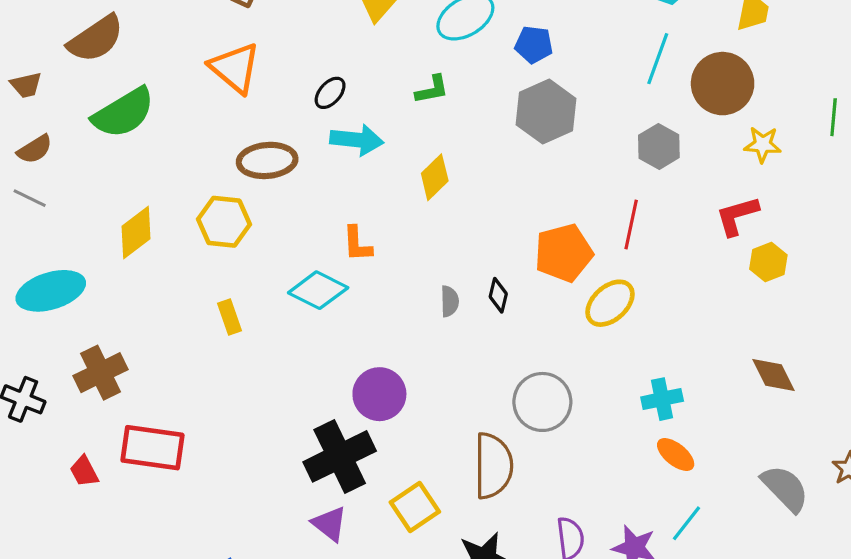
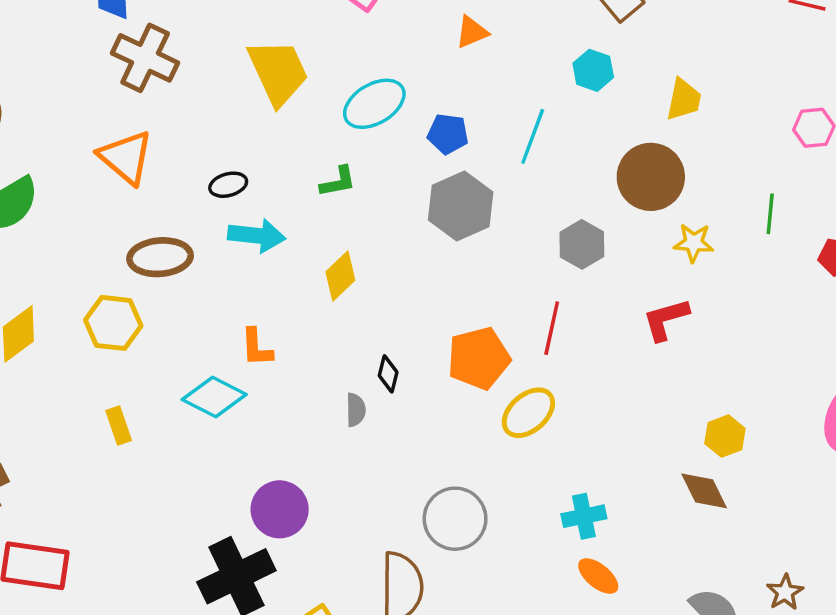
cyan line: (658, 59) -> (533, 136), moved
black ellipse: (330, 93) -> (228, 185), turned 32
yellow hexagon: (768, 262) -> (725, 436), moved
black diamond: (498, 295) -> (388, 374), moved

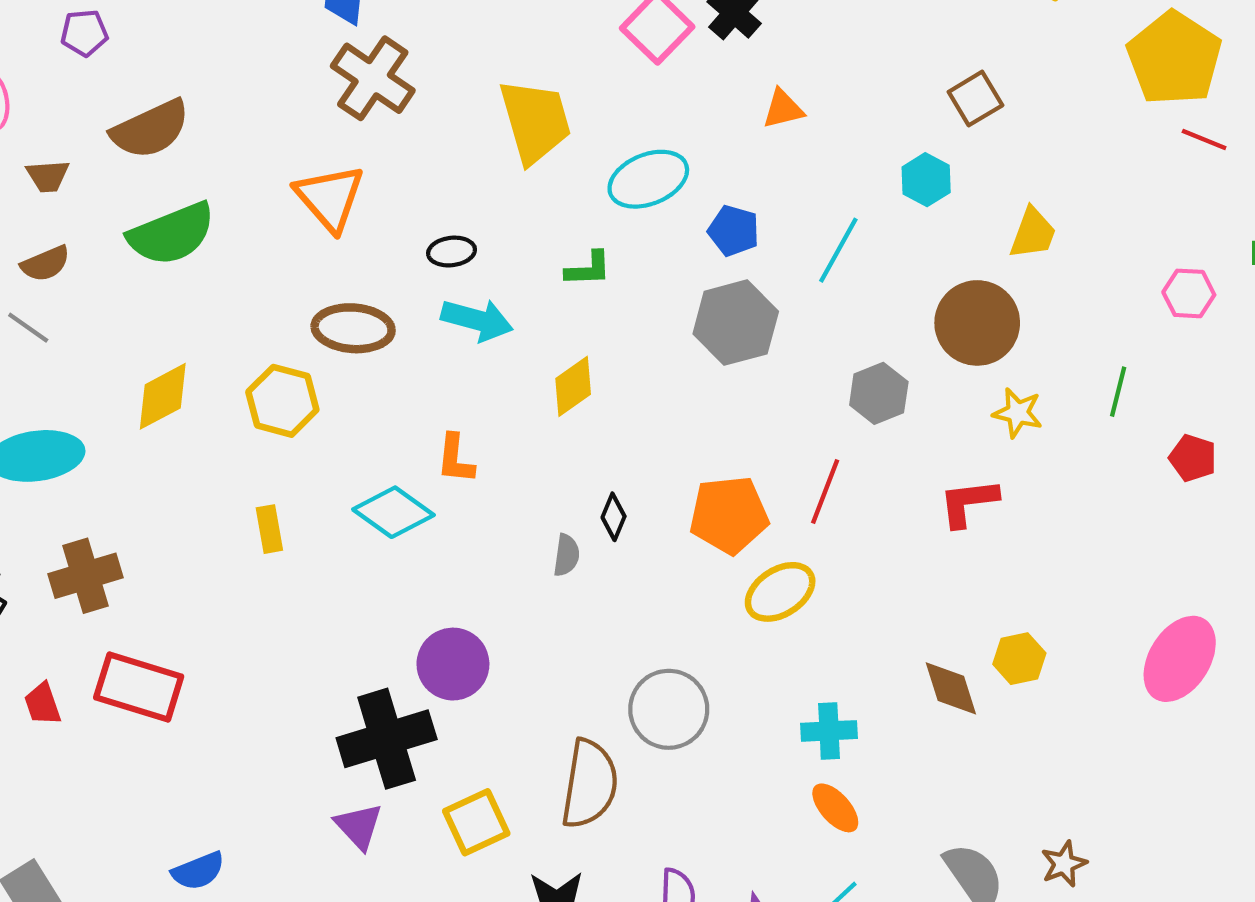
brown diamond: (704, 491) -> (951, 688), moved

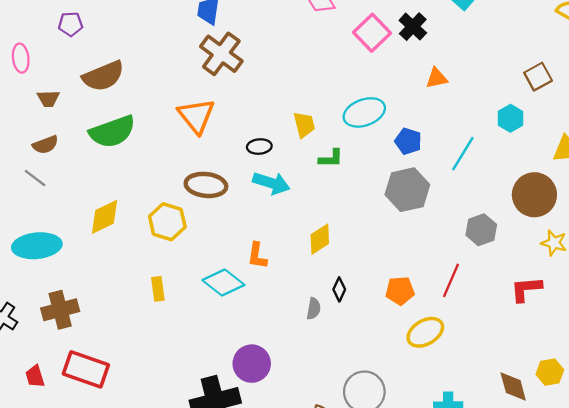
yellow trapezoid: (535, 121) -> (304, 125), moved, size x0.6
yellow diamond: (573, 386) -> (320, 239), moved
orange pentagon: (729, 515) -> (400, 291), size x0.7

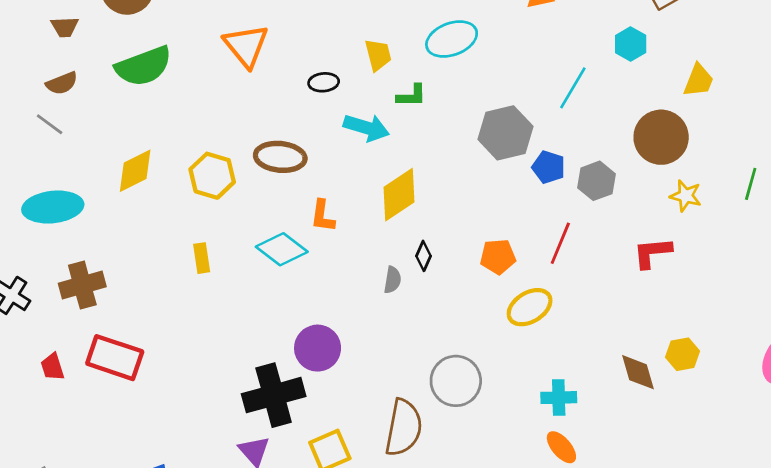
blue pentagon: (408, 141) -> (549, 167), moved
cyan arrow: (271, 183) -> (366, 128), moved
brown ellipse: (206, 185) -> (280, 157), moved
yellow diamond: (320, 239) -> (399, 195), size x1.4

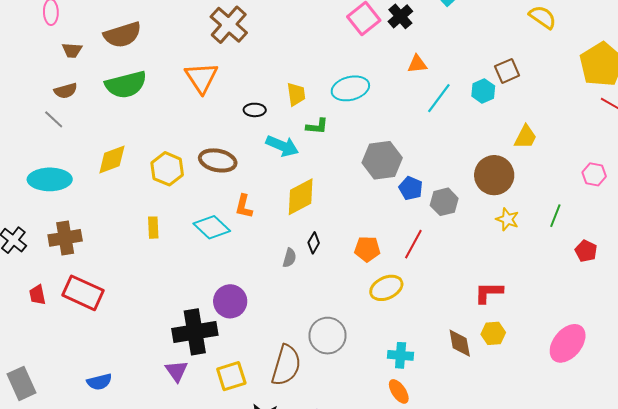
cyan hexagon: (631, 44) -> (483, 91), moved
cyan line: (573, 88) -> (439, 98), moved
red L-shape: (652, 253) -> (489, 292), moved

